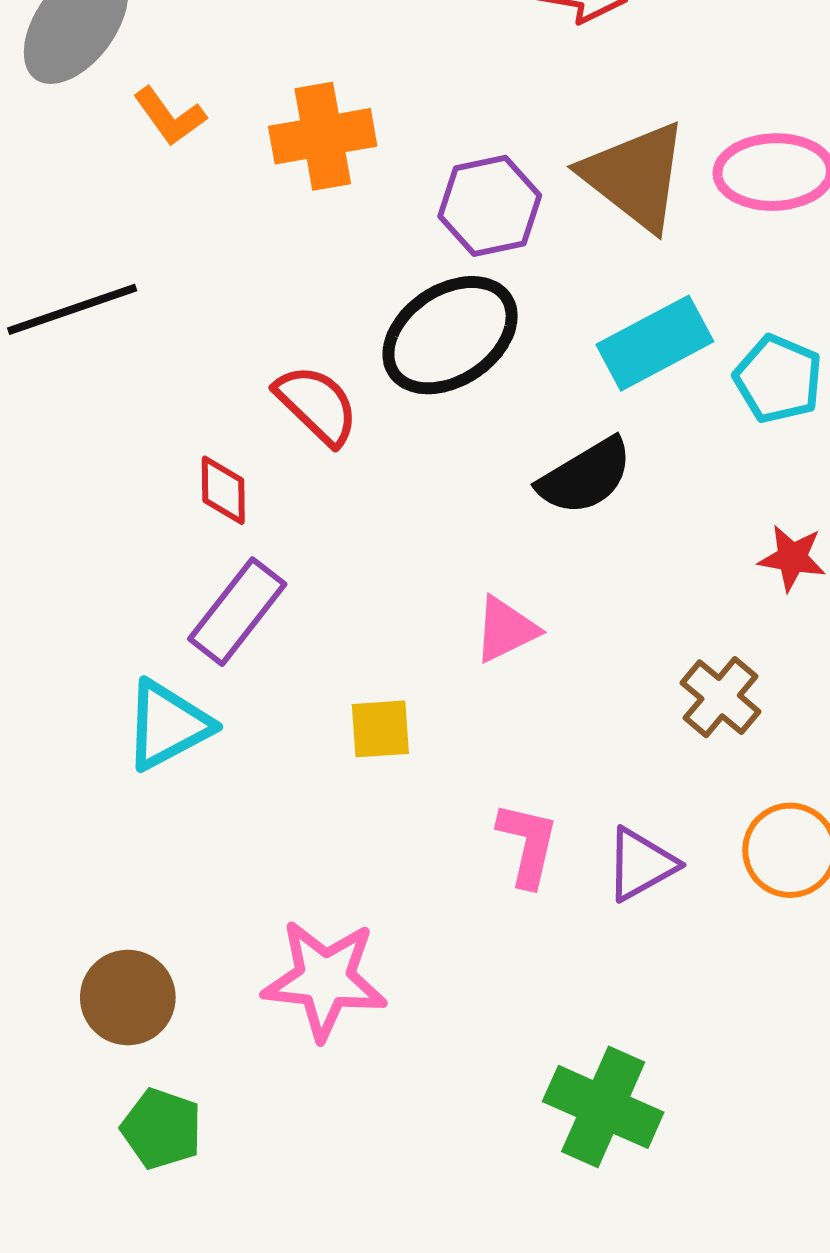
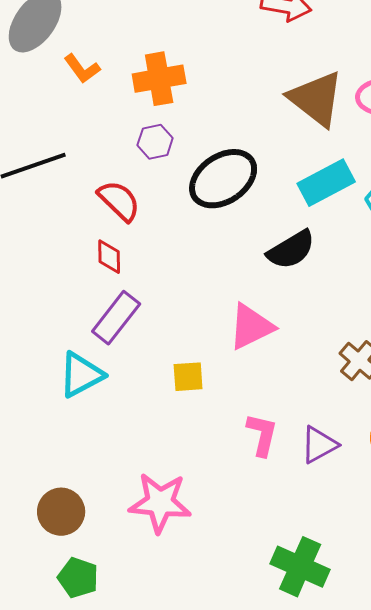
purple hexagon: (490, 206) -> (155, 142), moved, size x0.7
red semicircle: (317, 405) -> (119, 201), moved
pink triangle: (506, 630) -> (251, 327), size x1.4

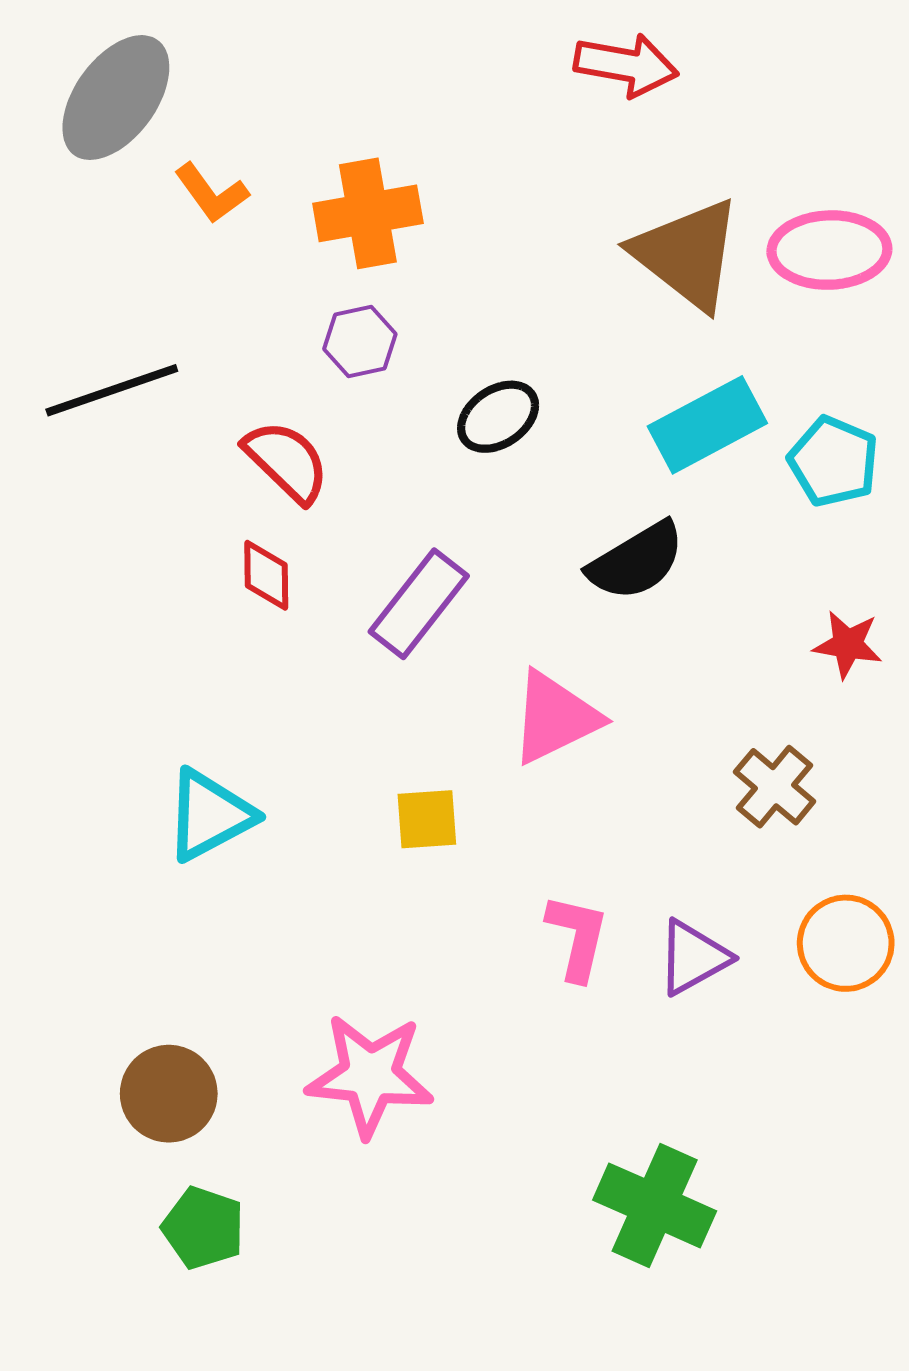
black ellipse: (223, 179) -> (498, 417), size x0.6
purple rectangle: (116, 318) -> (419, 604), moved

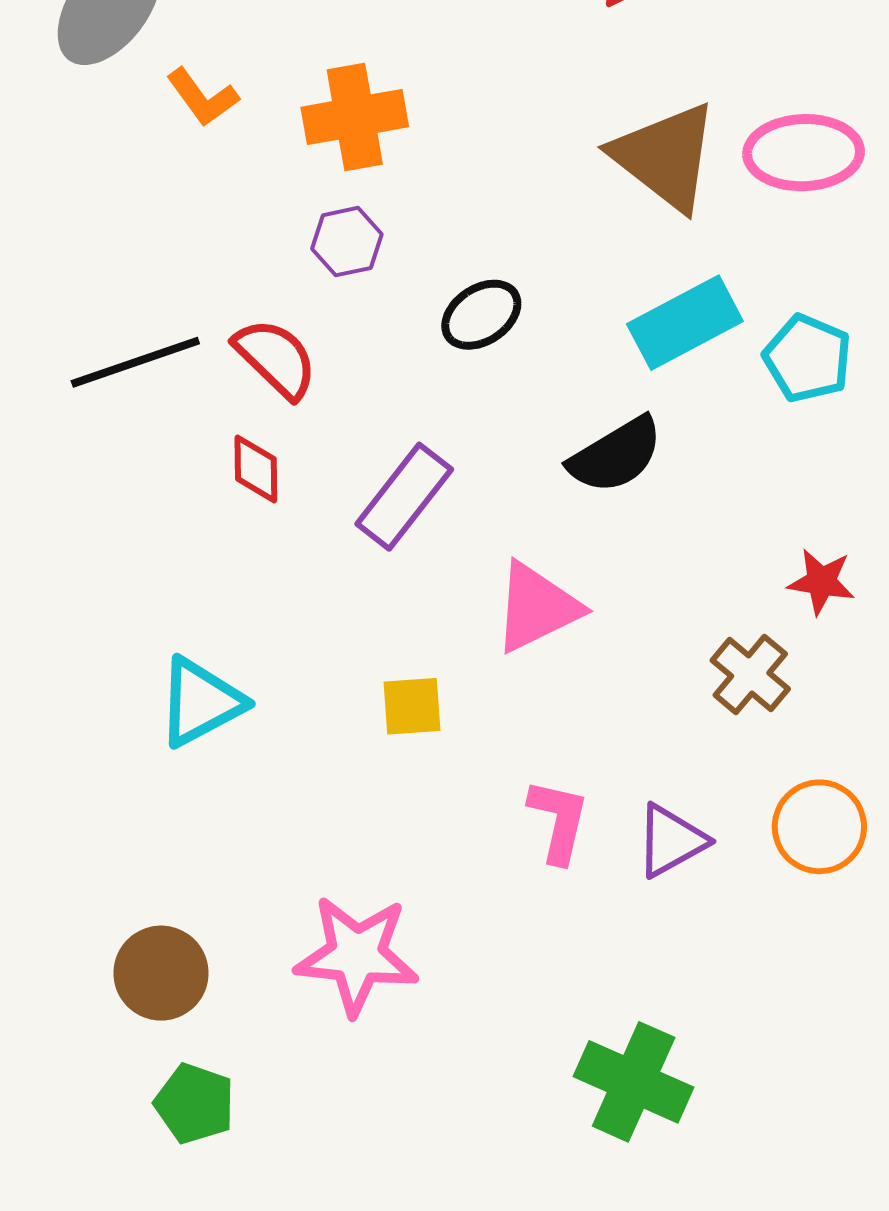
black line: (112, 390) -> (135, 362), moved
red star: (848, 644) -> (821, 582), moved

